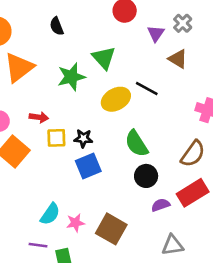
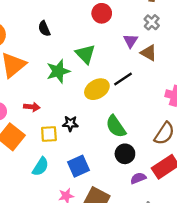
purple triangle: (156, 33) -> (131, 41), moved
black line: (147, 88) -> (123, 79), turned -60
yellow square: (56, 138) -> (49, 134), moved
blue square: (88, 166) -> (79, 166), moved
cyan semicircle: (50, 214) -> (40, 167), moved

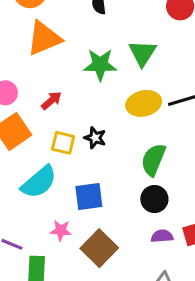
red arrow: (32, 107) -> (51, 101), turned -63
green semicircle: (116, 126) -> (153, 160), turned 40
cyan semicircle: (40, 167) -> (39, 182), size x1.4

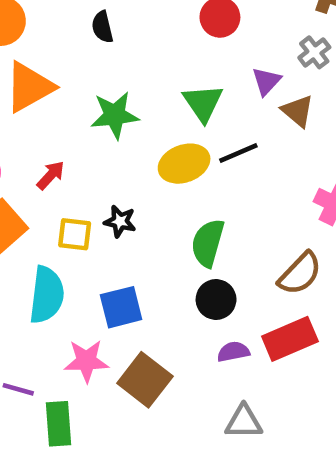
green triangle: (143, 53) -> (203, 103), moved
cyan semicircle: (39, 182) -> (47, 295), turned -36
pink star: (61, 230) -> (86, 361), size x1.4

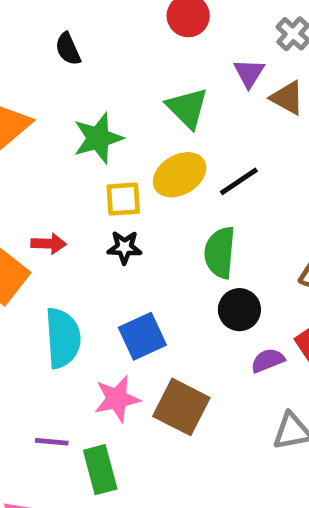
black line: (238, 153) -> (239, 181), moved
red arrow: (51, 175) -> (49, 244), moved, turned 60
yellow square: (75, 234) -> (123, 199), moved

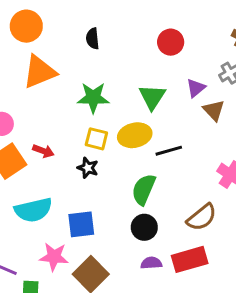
cyan semicircle: (63, 338) -> (33, 210), turned 63

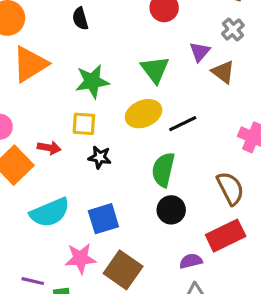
yellow square: (96, 139) -> (84, 124), moved
brown semicircle: (202, 217) -> (230, 188), turned -68
purple semicircle: (151, 263) -> (191, 261), moved

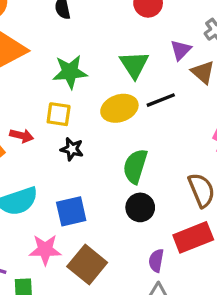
black line: (183, 124) -> (161, 100), moved
purple semicircle: (191, 261) -> (156, 261), turned -70

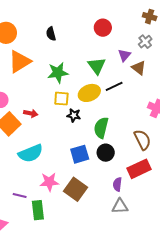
yellow square: (59, 114) -> (61, 99), moved
black star: (72, 149) -> (74, 115), moved
blue square: (71, 211) -> (80, 154), moved

